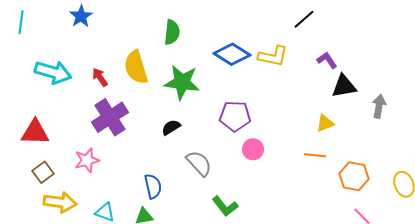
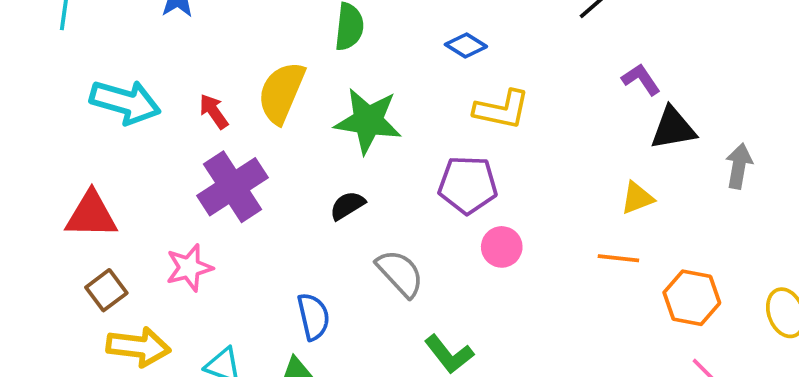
blue diamond: (232, 54) -> (466, 46), moved, size x0.6
yellow L-shape: (273, 56) -> (502, 110), moved
yellow semicircle: (136, 67) -> (281, 93), turned 40

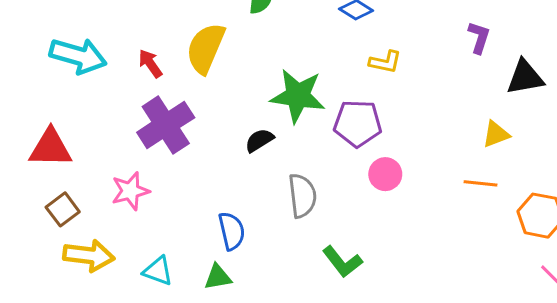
purple L-shape: (641, 79) -> (479, 37), moved, turned 52
yellow L-shape: (502, 110) -> (385, 62), size x0.7
green star: (368, 121) -> (298, 96), moved
gray semicircle: (400, 273) -> (302, 196), turned 36

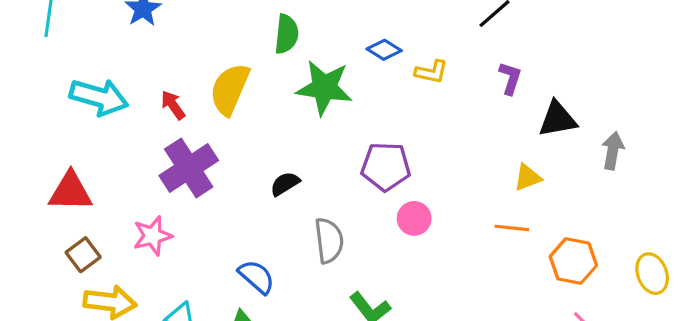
yellow L-shape: (385, 62) -> (431, 72), moved
green star: (298, 96) -> (324, 88), moved
blue semicircle: (232, 231) -> (257, 277), turned -36

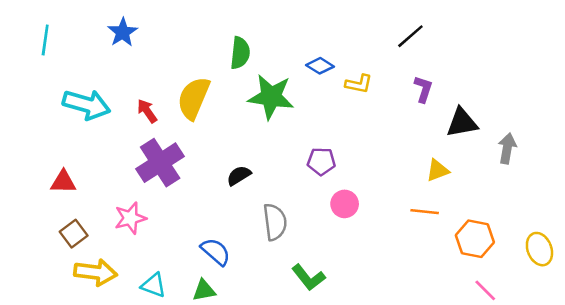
purple pentagon: (386, 166) -> (321, 161), size x0.7
red triangle: (71, 192) -> (63, 182), size x0.7

